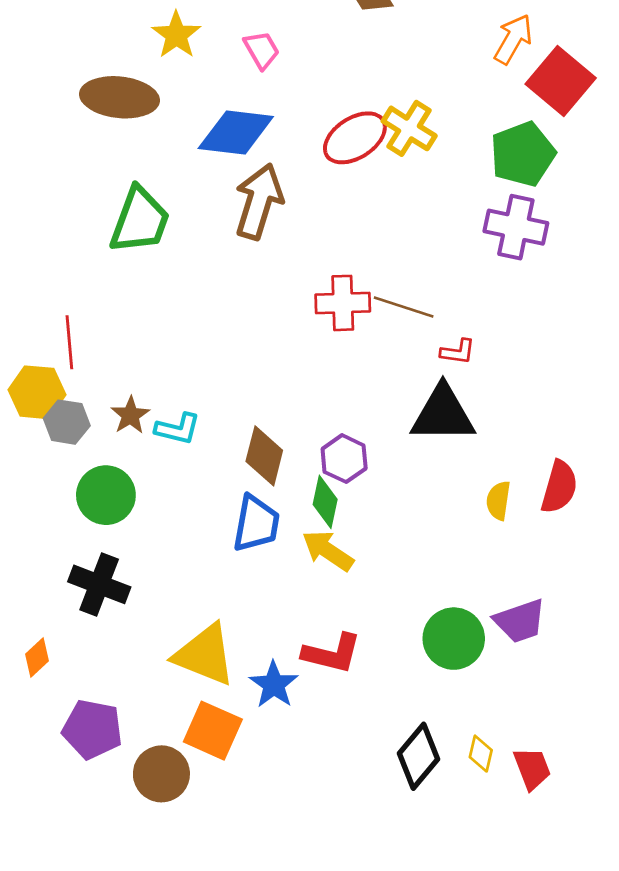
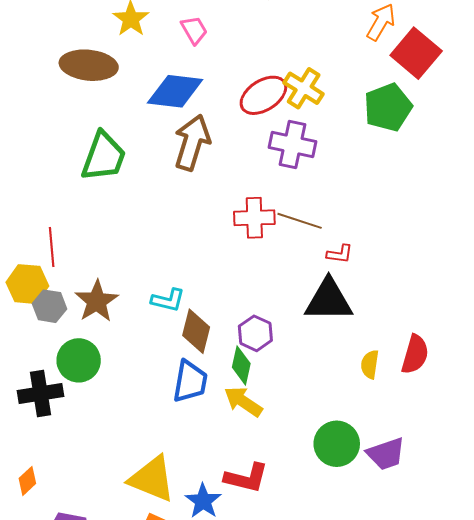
purple cross: (516, 227) -> (293, 145), moved
brown star: (130, 415) -> (97, 301), size x1.5
cyan L-shape: (178, 429) -> (168, 300), moved
black cross: (99, 584) -> (40, 394), moved, turned -30
green circle: (454, 639) -> (337, 444), moved

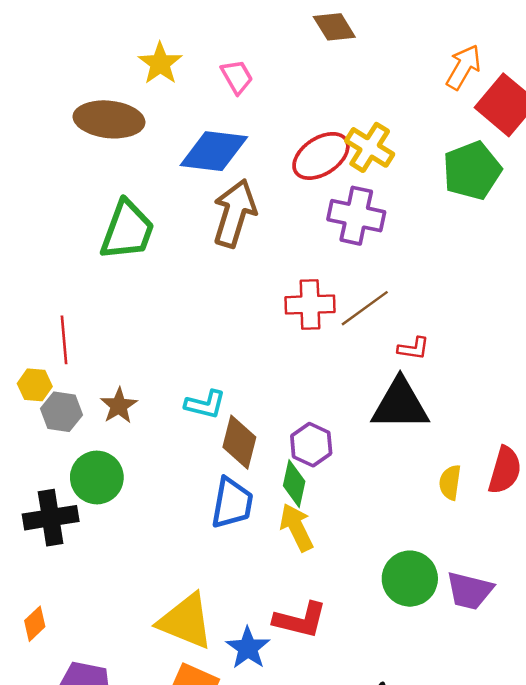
brown line: (300, 221) -> (365, 308), turned -54
yellow hexagon: (27, 284) -> (35, 385), size x0.7
brown star: (97, 301) -> (119, 406), size x0.7
yellow arrow: (243, 402) -> (297, 527), turned 30
purple trapezoid: (386, 454) -> (470, 591), turned 33

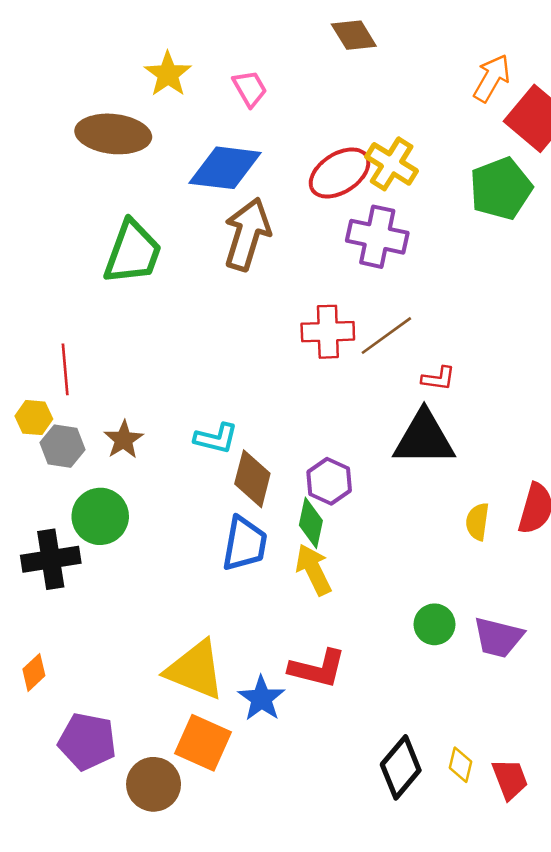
green circle: (410, 579) -> (434, 624), size x0.7

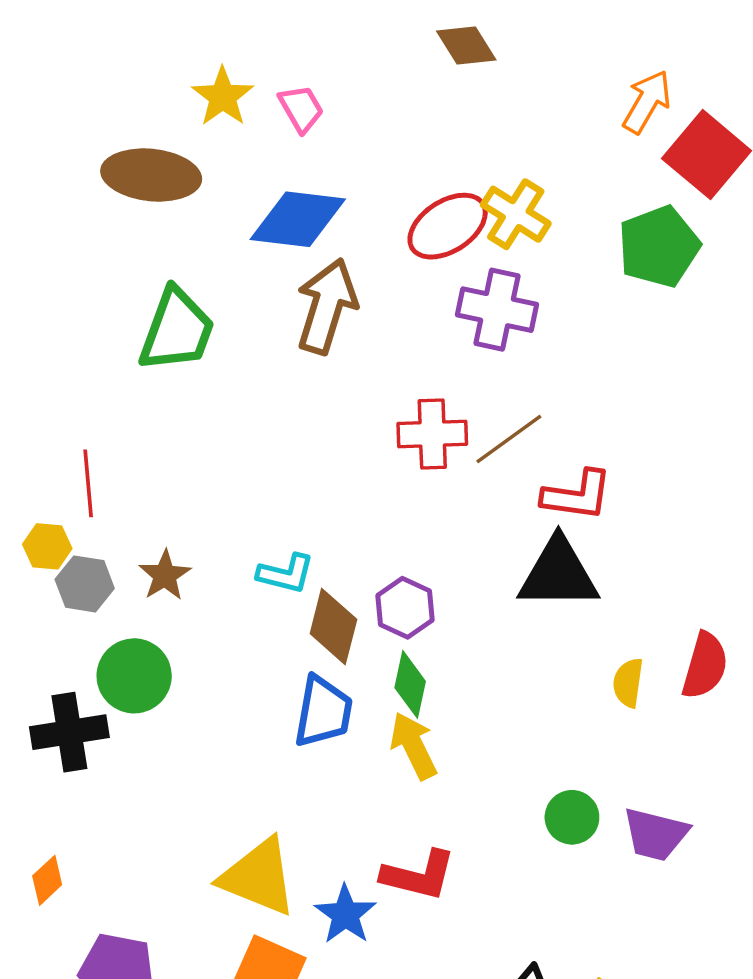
pink trapezoid: (250, 88) -> (301, 109), moved
red L-shape: (438, 378) -> (577, 495), size x1.6
purple hexagon: (329, 481) -> (405, 608), moved

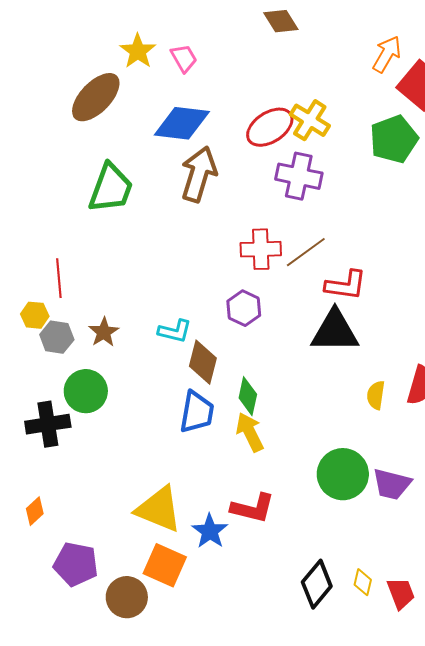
brown ellipse: (151, 175) -> (96, 97), turned -52
purple hexagon: (405, 608) -> (244, 308), moved
green circle: (572, 817) -> (343, 474), size x1.6

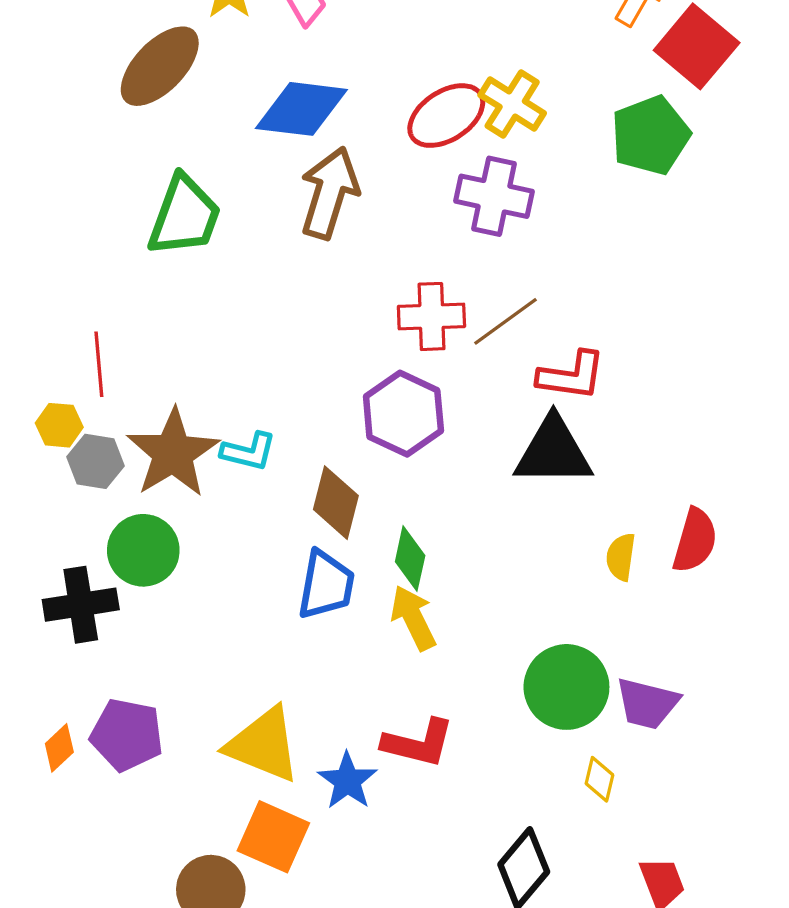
purple hexagon: (244, 308) -> (403, 414), size x1.4
cyan L-shape: (175, 331) -> (249, 451), moved
brown star: (104, 332) -> (173, 453), size x1.8
purple pentagon: (76, 564) -> (127, 735), moved
yellow diamond: (363, 582) -> (599, 779), moved

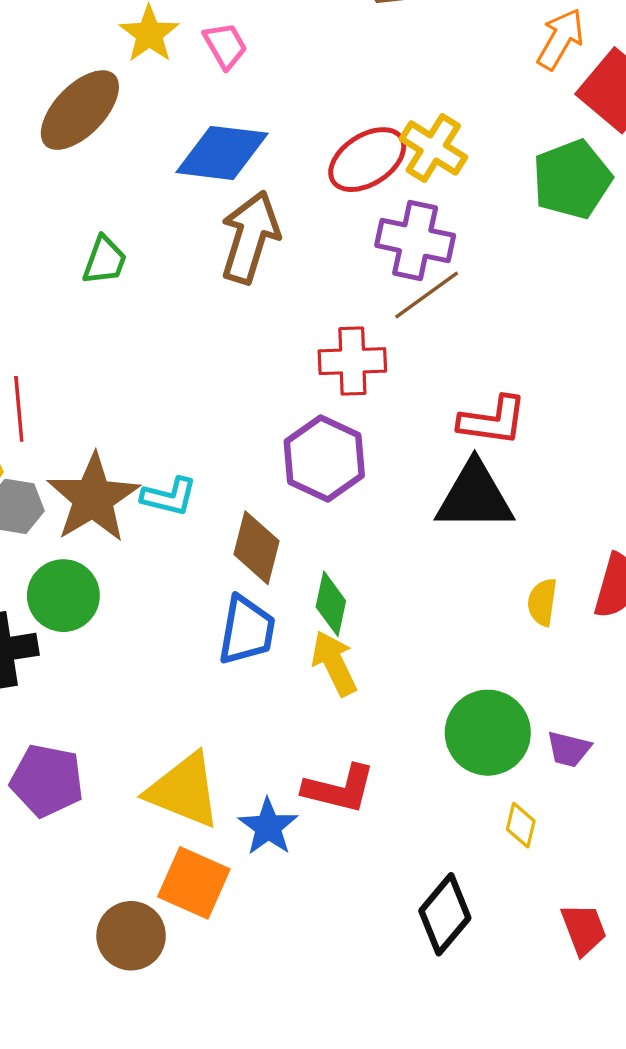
green trapezoid: (184, 216) -> (105, 260), size x0.6
brown line: (506, 321) -> (427, 295), moved
purple trapezoid: (647, 703) -> (569, 749), size x0.7

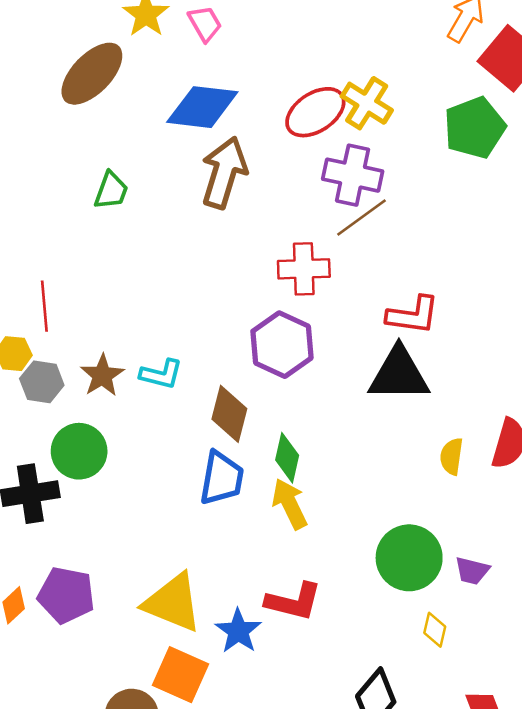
brown star: (93, 498) -> (102, 375), size x0.6

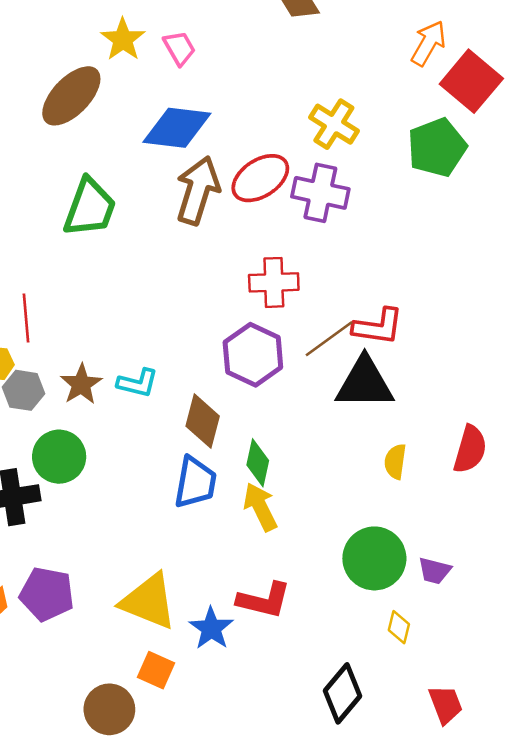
red ellipse: (315, 112) -> (260, 178), moved
green trapezoid: (111, 191) -> (90, 208), size x1.6
brown line: (362, 217) -> (329, 339), moved
yellow semicircle: (451, 456) -> (395, 462), moved
orange square: (181, 675) -> (156, 670), size x0.7

